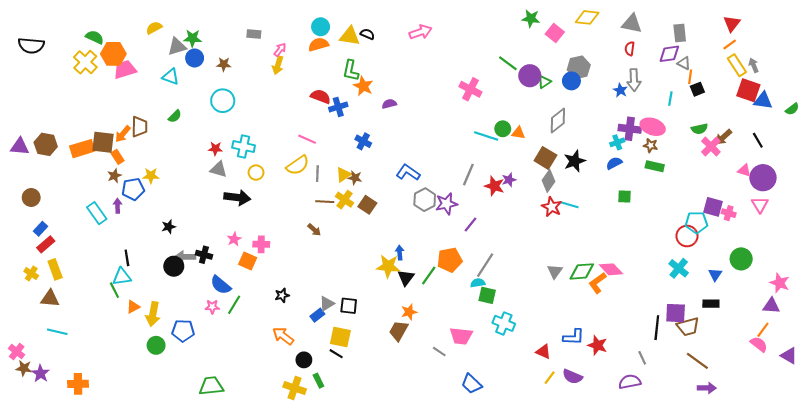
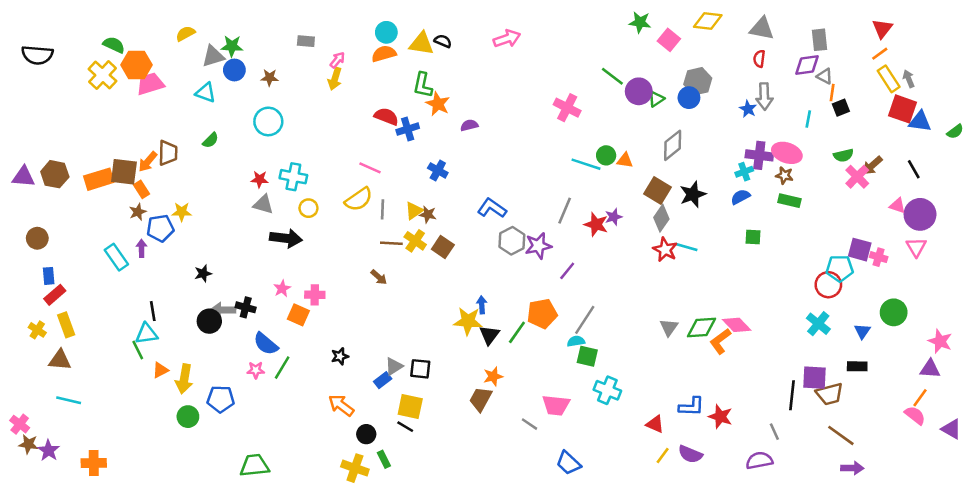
blue rectangle: (41, 229) -> (49, 276), turned -48

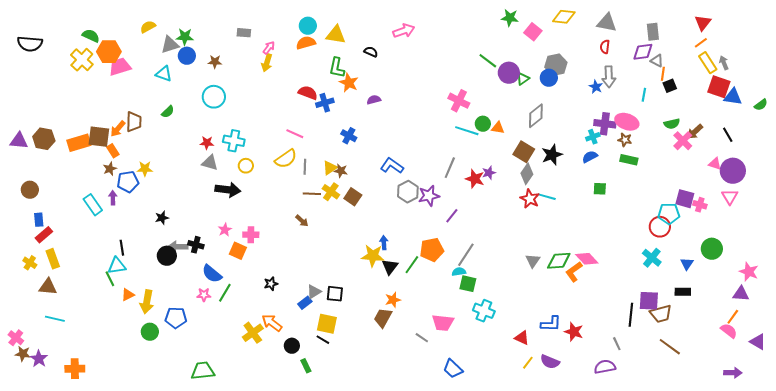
black semicircle: (443, 41) -> (371, 52), moved
pink cross: (567, 108) -> (459, 101), moved
yellow cross: (355, 468) -> (253, 333), moved, turned 35
purple arrow: (852, 468) -> (733, 373), moved

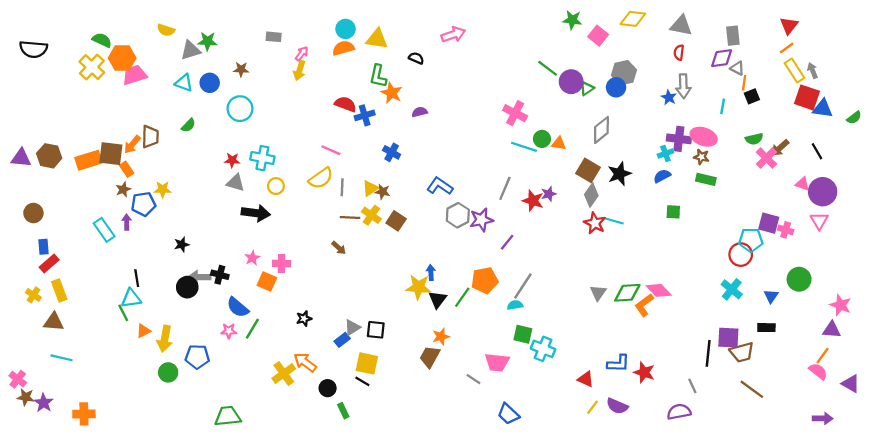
yellow semicircle: (148, 27) -> (166, 30), turned -133
blue circle: (187, 56) -> (210, 83), moved
green square: (468, 284) -> (523, 334), moved

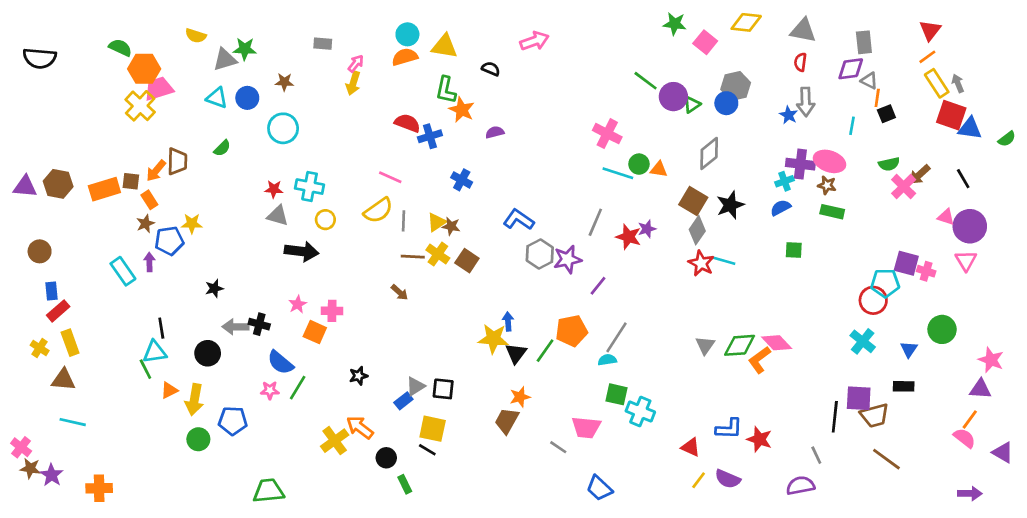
yellow cross: (92, 67) -> (140, 106), moved
brown square: (111, 154) -> (131, 181), size x0.6
black circle: (187, 287) -> (208, 353), moved

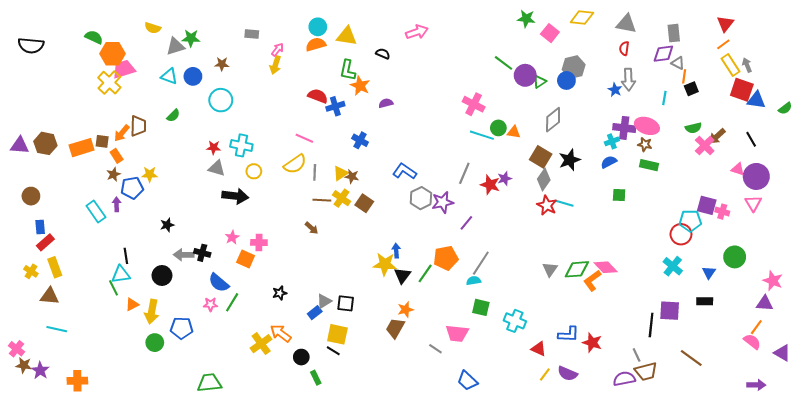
cyan cross: (640, 411) -> (515, 321), moved
brown trapezoid: (875, 415) -> (646, 371), moved

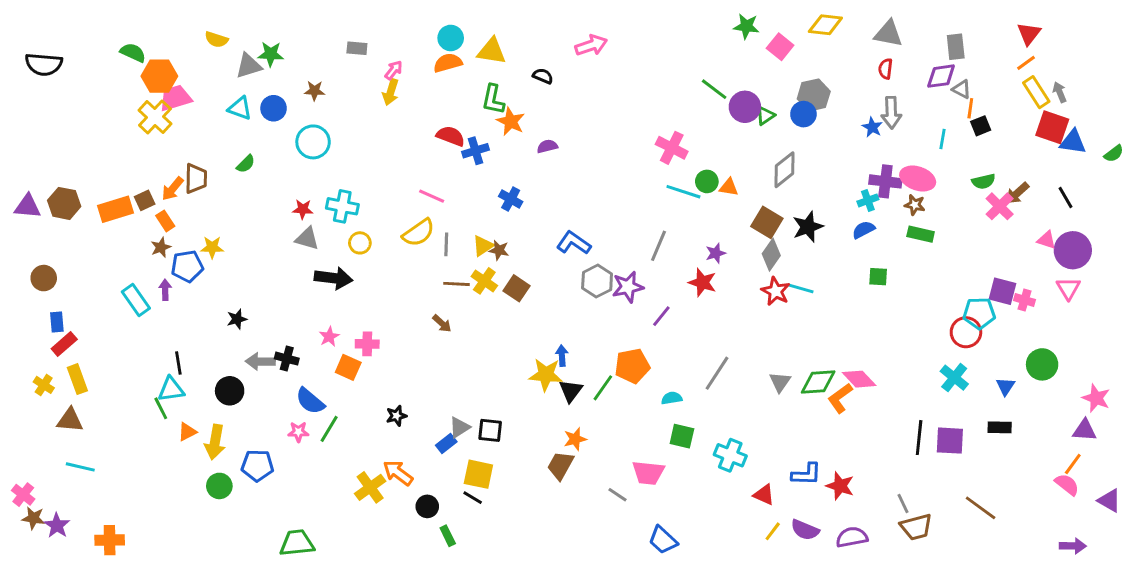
brown square: (102, 141) -> (145, 200), turned -32
red star: (490, 185) -> (702, 282), moved
gray line: (481, 263) -> (717, 373), moved
black line: (651, 325) -> (919, 438), moved
purple semicircle: (624, 379) -> (852, 537), moved

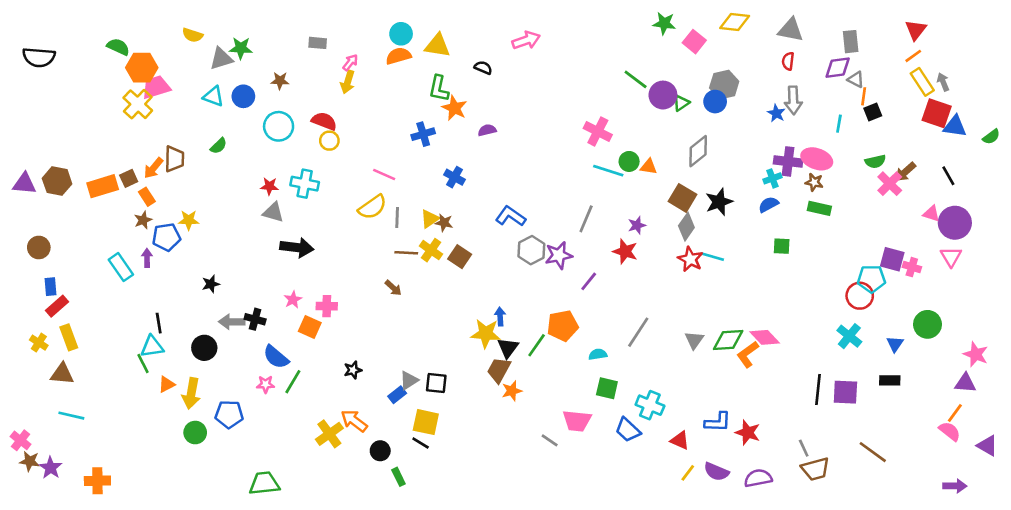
red semicircle: (451, 136) -> (324, 121), moved
yellow circle: (360, 243) -> (329, 141), moved
brown trapezoid: (560, 465) -> (499, 370), moved
blue trapezoid: (663, 540) -> (628, 430), moved

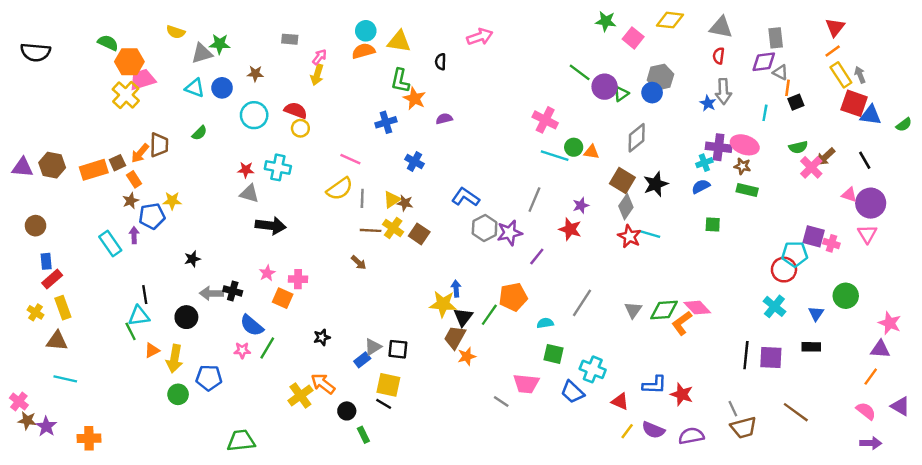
black semicircle: (483, 68) -> (441, 62), turned -112
pink semicircle: (950, 431) -> (866, 411), moved

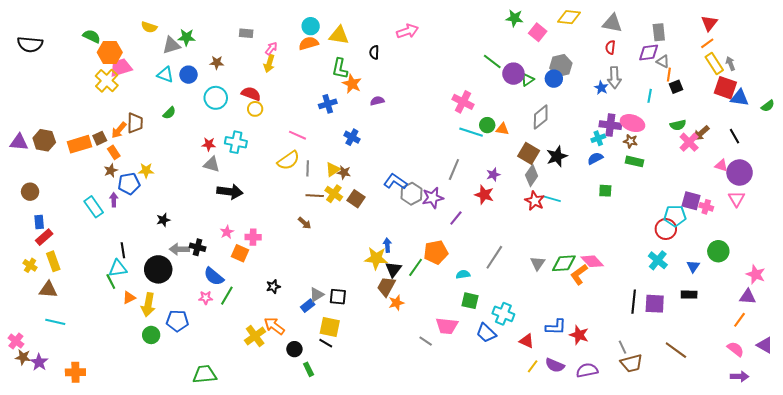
blue L-shape: (466, 197) -> (395, 182), moved
black circle: (186, 317) -> (158, 269), size x1.4

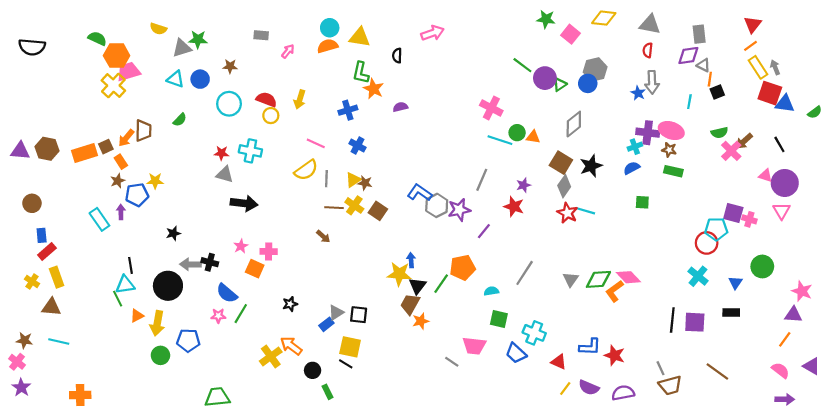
yellow arrow: (269, 64) -> (300, 99), moved
blue cross: (352, 137) -> (358, 145), moved
brown star: (23, 357) -> (24, 340), moved
purple star: (39, 362) -> (21, 387), moved

